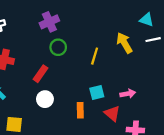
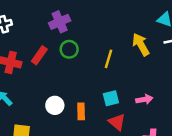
red rectangle: (41, 74) -> (39, 55), moved
orange rectangle: (80, 110) -> (81, 111), moved
red triangle: (112, 113) -> (117, 122), moved

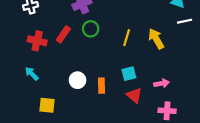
yellow arrow: (141, 44) -> (156, 39), moved
pink arrow: (144, 99) -> (162, 83), moved

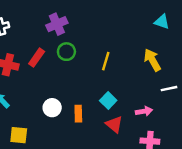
white line: (185, 21) -> (169, 89), moved
yellow arrow: (156, 39) -> (152, 60), moved
cyan square: (129, 74) -> (108, 101), turned -32

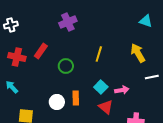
purple cross: (57, 24) -> (68, 22), moved
green circle: (66, 52) -> (66, 66), moved
white circle: (52, 108) -> (57, 102), moved
pink arrow: (144, 111) -> (122, 90), moved

